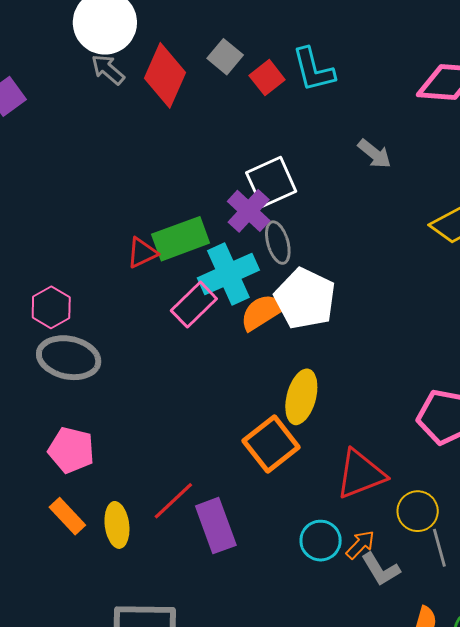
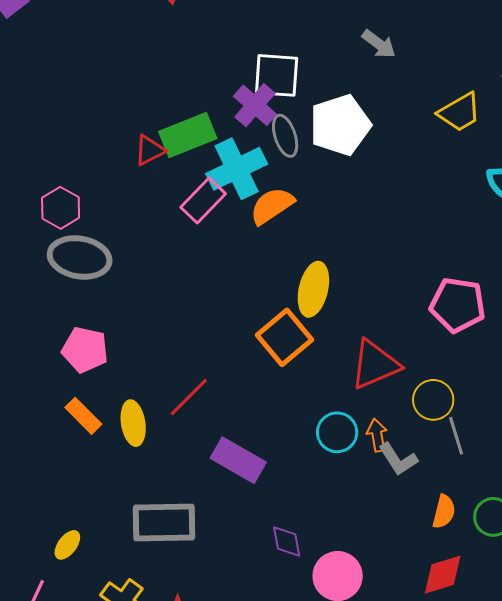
white square: (271, 182) -> (277, 75), turned 30
white pentagon: (305, 299) -> (340, 125), moved, turned 30
purple rectangle: (216, 526) -> (238, 460), moved, turned -38
orange arrow: (360, 545) -> (377, 435), turned -52

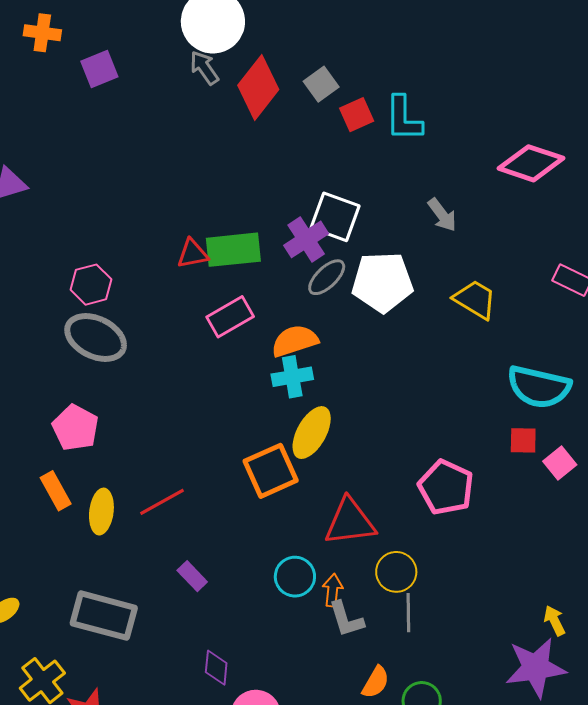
yellow trapezoid: (460, 112) -> (475, 299), moved, turned -135
gray ellipse: (285, 136) -> (327, 277), turned 48
cyan cross: (237, 169) -> (292, 377), moved, size x0.7
purple rectangle: (238, 460) -> (192, 576), size x0.6

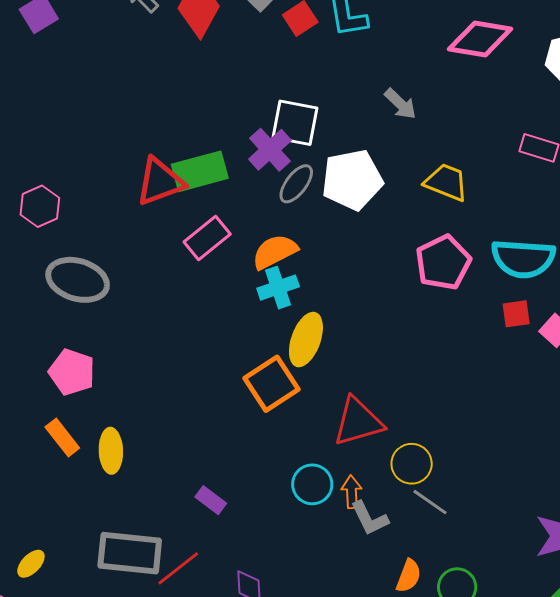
red triangle: (193, 254) -> (160, 182), size x1.6
pink hexagon: (91, 285) -> (40, 206), moved
pink pentagon: (446, 487) -> (443, 262), moved, turned 30
red line: (162, 502) -> (178, 568), moved
gray line: (408, 613) -> (430, 502), turned -45

